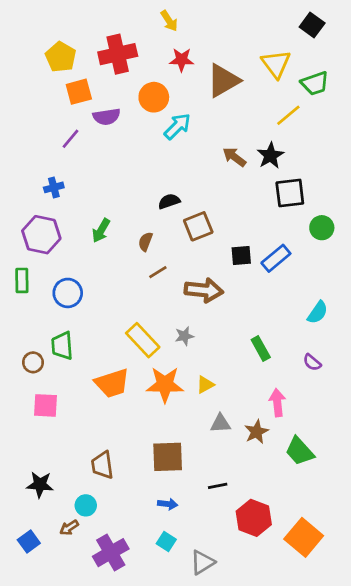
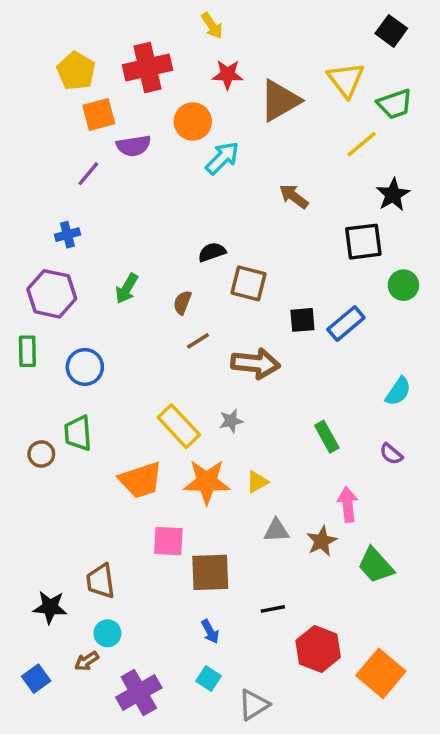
black star: (270, 156) -> (393, 195), moved
brown square: (198, 226) -> (248, 283), turned 36
pink square: (45, 405) -> (168, 541), moved
brown trapezoid: (102, 465) -> (101, 581), moved
blue arrow: (168, 504) -> (210, 632), turned 54

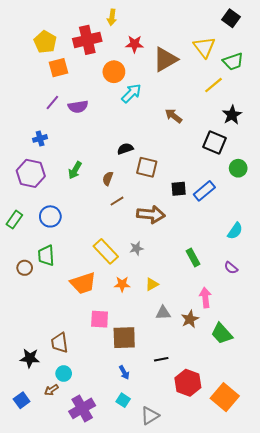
yellow arrow: (212, 26) -> (112, 17), moved, turned 42
purple semicircle: (134, 146) -> (78, 107), moved
black square: (363, 242) -> (215, 143), turned 30
green rectangle: (27, 351) -> (14, 220), moved, turned 36
orange star: (207, 482) -> (122, 284), size x0.6

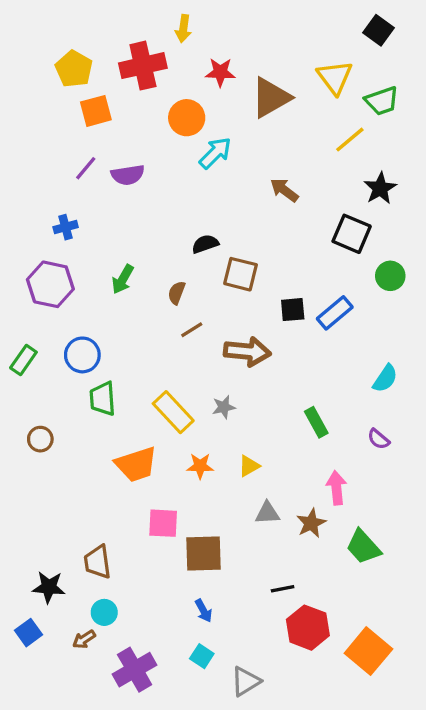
green trapezoid: (46, 255) -> (103, 399), moved
black line: (161, 359) -> (283, 589), moved
blue square: (22, 400) -> (29, 633), moved

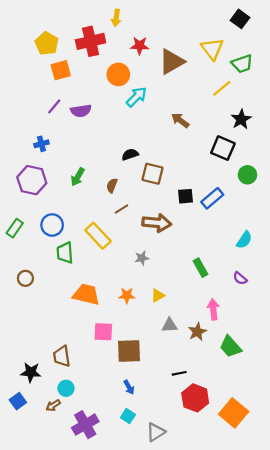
yellow rectangle: (173, 412) -> (98, 236), moved
orange trapezoid: (136, 464) -> (86, 294), turned -148

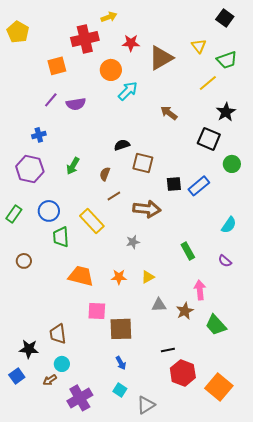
yellow arrow: (116, 18) -> (109, 17), turned -119
yellow pentagon: (47, 43) -> (18, 32), moved
yellow triangle: (212, 49) -> (199, 46), size x0.7

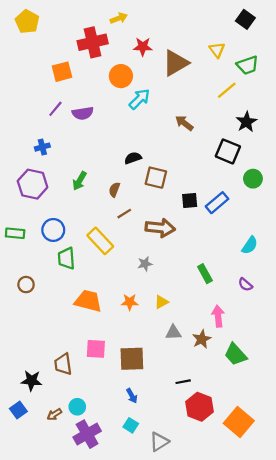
yellow pentagon: (18, 32) -> (27, 22), moved
green rectangle: (14, 214) -> (15, 233), turned 60
pink square: (97, 311) -> (96, 349), moved
cyan circle: (62, 364) -> (77, 407), moved

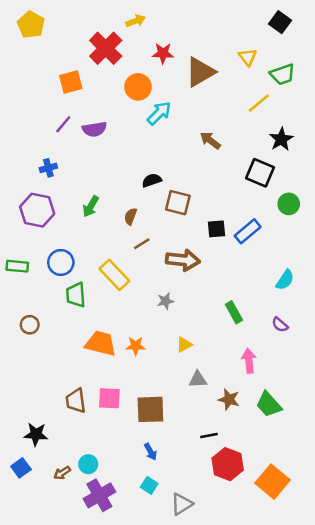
red cross: (93, 42) -> (106, 48), turned -32
orange star: (130, 302) -> (136, 346), moved
brown star: (202, 339) -> (229, 399), moved, turned -30
brown trapezoid: (63, 364) -> (76, 401), moved

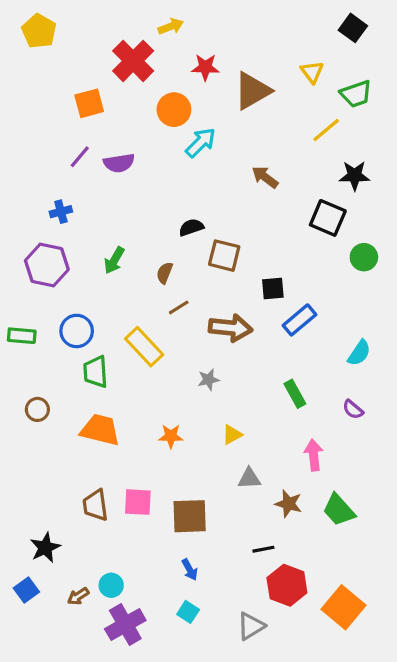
black star: (281, 139) -> (354, 176), turned 30
blue rectangle: (248, 231) -> (300, 320), moved
orange trapezoid: (101, 343) -> (100, 430), moved
black star: (36, 434) -> (45, 548), turned -30
gray triangle: (182, 504) -> (251, 626), moved

